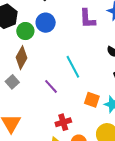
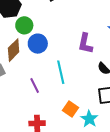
purple L-shape: (87, 19) -> (85, 43), moved
blue circle: (46, 23) -> (38, 44), moved

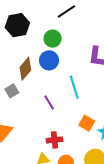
green circle: (24, 25) -> (53, 39), moved

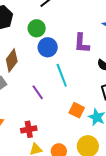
blue circle: (49, 60) -> (48, 47), moved
red cross: (54, 140) -> (29, 129), moved

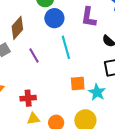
purple line: (38, 92) -> (34, 55), moved
orange square: (77, 110) -> (78, 83), turned -35

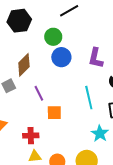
cyan line: (66, 47) -> (89, 98), moved
orange square: (78, 83) -> (54, 113), moved

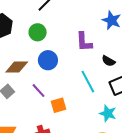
blue circle: (61, 57) -> (48, 60), moved
brown diamond: (24, 65) -> (17, 67), turned 60

